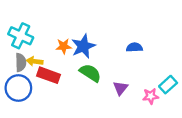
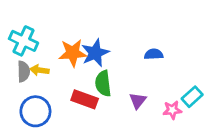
orange star: (64, 46) -> (73, 53), size x1.5
green semicircle: (90, 73) -> (103, 83), turned -130
red rectangle: (49, 75) -> (85, 99), moved
blue circle: (18, 88) -> (35, 111), moved

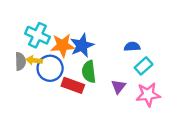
cyan cross: (24, 41) -> (37, 35), moved
cyan rectangle: (192, 97) -> (144, 66), moved
pink star: (172, 110) -> (148, 94), size x1.5
blue circle: (35, 111) -> (50, 68), moved

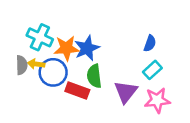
blue semicircle: (132, 47) -> (150, 43), moved, turned 112
purple triangle: (118, 87) -> (126, 92), size x1.5

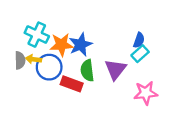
cyan rectangle: (152, 70) -> (140, 54), moved
purple triangle: (126, 92) -> (115, 69), moved

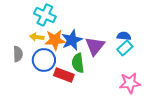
cyan cross: (37, 35) -> (45, 15), moved
blue semicircle: (139, 40) -> (124, 36), turned -104
yellow arrow: (33, 59) -> (37, 37), moved
purple triangle: (115, 69) -> (95, 46), moved

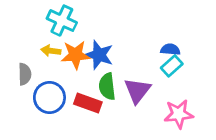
blue star: (72, 40) -> (99, 55), turned -30
purple triangle: (95, 46) -> (137, 91), moved
blue circle: (44, 60) -> (49, 97), moved

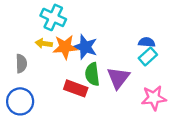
blue circle: (49, 97) -> (20, 101), moved

